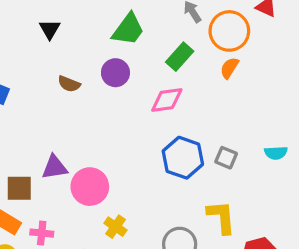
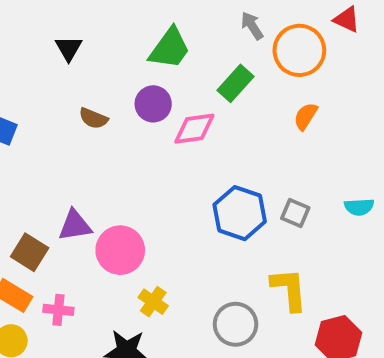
orange semicircle: (229, 68) -> (306, 116), moved
pink diamond: (167, 100) -> (194, 129), moved
brown square: (19, 188) -> (30, 252), turned 32

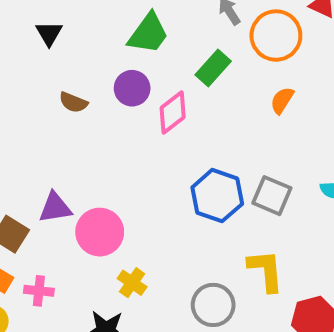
pink diamond: (194, 129) -> (173, 113), turned -30
gray square: (295, 213) -> (272, 196), size x1.4

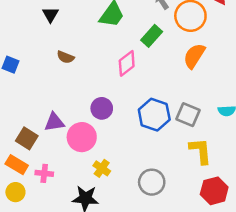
purple circle: (132, 88) -> (102, 108), moved
orange semicircle: (282, 100) -> (194, 56), size x1.5
yellow L-shape: (266, 271) -> (200, 151), moved

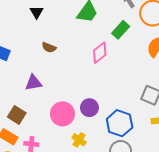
purple circle: (102, 108) -> (89, 108), moved
blue hexagon: (154, 115) -> (120, 123), moved
purple triangle: (54, 122) -> (33, 83), moved

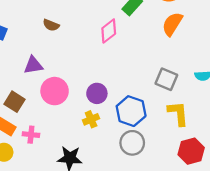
pink circle: (62, 114) -> (55, 91), moved
yellow cross: (79, 140) -> (91, 119), moved, turned 32

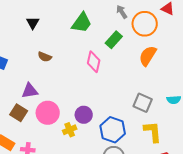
pink diamond: (109, 31) -> (94, 62), turned -40
brown square: (14, 102) -> (19, 113), moved
yellow cross: (91, 119) -> (70, 130), moved

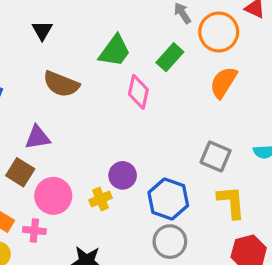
green trapezoid: (82, 23) -> (115, 51), moved
brown semicircle: (45, 57) -> (61, 84), size x1.6
pink circle: (48, 113) -> (53, 196), moved

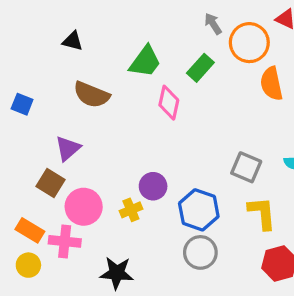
black triangle: (42, 30) -> (73, 41), turned -45
orange semicircle: (223, 82) -> (271, 84), moved, turned -44
purple triangle: (38, 138) -> (68, 148), turned -32
pink cross: (34, 231) -> (65, 241), size x1.4

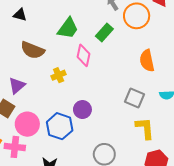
orange semicircle: (271, 84) -> (147, 61), moved
purple circle: (153, 186) -> (82, 110), moved
yellow cross: (131, 210) -> (59, 75), moved
blue hexagon: (199, 210) -> (60, 126), moved

